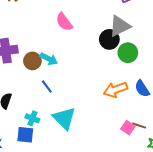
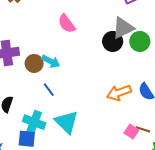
green circle: (128, 53) -> (140, 41), moved
cyan cross: (32, 118) -> (34, 122), size x1.5

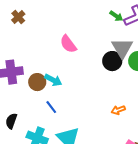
gray triangle: (123, 28) -> (122, 48), turned -35
orange arrow: (119, 93) -> (118, 110), size x0.6

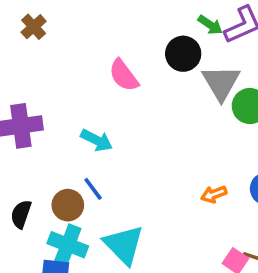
black circle: (112, 61) -> (183, 54), moved
brown circle: (37, 82) -> (68, 205), moved

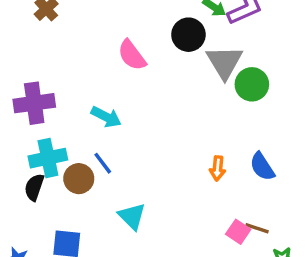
orange arrow: (214, 194) -> (218, 168), turned -65
cyan cross: (68, 245) -> (48, 158), moved, turned -33
cyan triangle: (124, 245) -> (132, 216), size x0.7

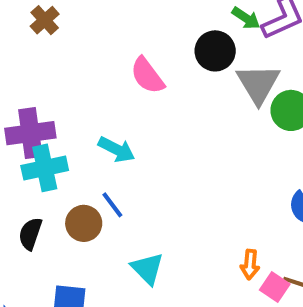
cyan cross: (48, 158) -> (45, 168), moved
orange arrow: (218, 168) -> (250, 264), moved

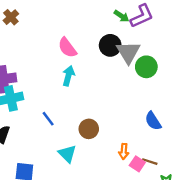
black circle: (215, 51) -> (110, 45), moved
cyan arrow: (117, 149) -> (68, 76), moved, turned -102
brown circle: (84, 223) -> (89, 129), moved

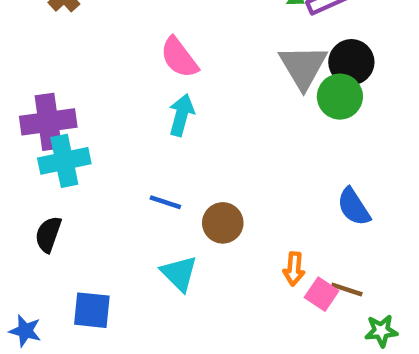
black circle: (110, 45) -> (351, 62), moved
blue line: (48, 119) -> (165, 202), moved, turned -35

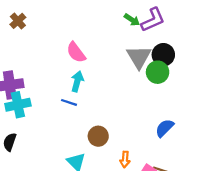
blue line: (165, 202) -> (69, 102), moved
blue semicircle: (354, 207) -> (165, 128), turned 78
orange arrow: (294, 269) -> (125, 159), moved

